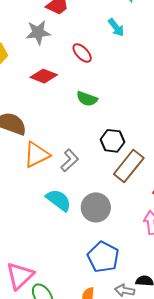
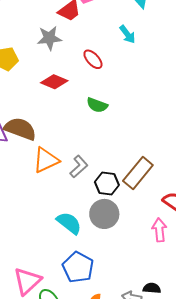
black hexagon: (112, 141) -> (107, 183), moved
cyan semicircle: (59, 200) -> (69, 223), moved
blue pentagon: (103, 257) -> (78, 267), moved

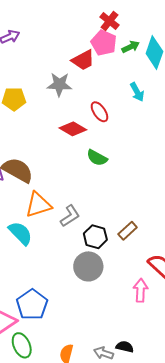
red diamond: (54, 82) -> (73, 129), moved
brown rectangle: (138, 173) -> (128, 231), size x0.6
cyan semicircle: (69, 223) -> (20, 233), moved
blue pentagon: (78, 267) -> (32, 305), moved

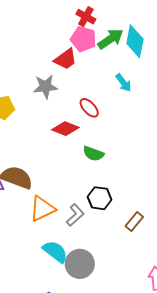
green arrow: (131, 47) -> (111, 39), size x1.5
cyan semicircle: (20, 233) -> (55, 252), moved
black hexagon: (95, 237) -> (99, 198), moved
gray circle: (88, 266) -> (80, 264), moved

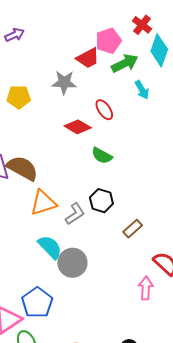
red cross: (86, 17) -> (142, 25), moved
pink pentagon: (83, 39) -> (108, 41), turned 30
green arrow: (111, 39) -> (125, 63), moved

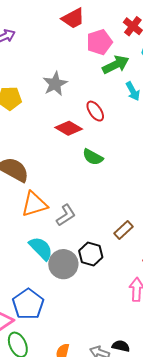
red trapezoid: (88, 58) -> (73, 18), moved
gray star: (64, 82) -> (55, 84), turned -30
black hexagon: (101, 201) -> (91, 254), moved

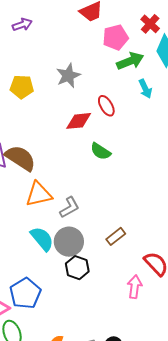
red diamond: (69, 128) -> (79, 121), turned -40
brown rectangle: (123, 230) -> (116, 236), moved
black hexagon: (91, 254) -> (77, 268), moved
gray circle: (63, 264) -> (69, 242), moved

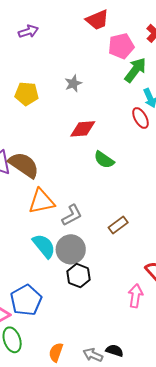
green arrow: (130, 61) -> (135, 70), turned -32
gray star: (68, 76) -> (73, 83), size x0.7
red ellipse: (106, 106) -> (140, 118), moved
brown rectangle: (116, 236) -> (118, 225), moved

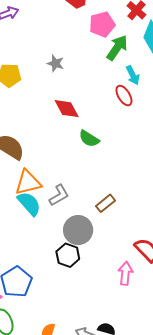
gray star: (73, 83) -> (56, 63), turned -30
red diamond: (83, 129) -> (67, 109), turned 68
cyan semicircle: (44, 246) -> (29, 204), moved
gray circle: (71, 249) -> (78, 230), moved

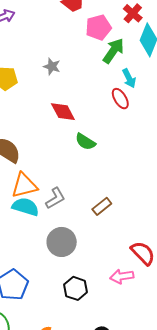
cyan semicircle: (29, 204) -> (25, 207), turned -32
gray circle: (78, 230) -> (62, 242), moved
black hexagon: (68, 255) -> (76, 288), moved
pink arrow: (125, 273) -> (122, 276), turned -105

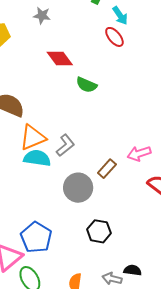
brown rectangle: (102, 206) -> (107, 169), moved
pink arrow: (122, 276) -> (139, 154), moved

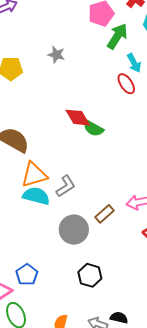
red diamond: (60, 58) -> (78, 118), moved
blue pentagon: (36, 237) -> (27, 275), size x0.7

